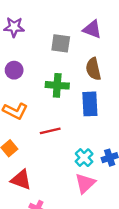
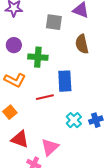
green cross: (57, 85) -> (38, 57), moved
blue rectangle: (90, 104) -> (65, 81), moved
pink triangle: (85, 183) -> (50, 147), moved

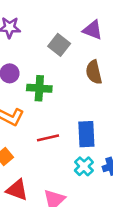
gray square: (54, 22) -> (59, 45), turned 30
blue rectangle: (65, 81) -> (86, 134), moved

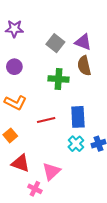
purple triangle: (93, 30) -> (83, 42), moved
green cross: (39, 88) -> (58, 79), moved

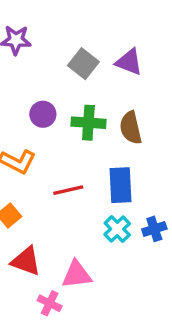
brown semicircle: (84, 66) -> (131, 128), moved
purple circle: (14, 67) -> (43, 114), moved
pink triangle: (51, 171) -> (77, 275), turned 36

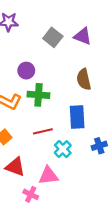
green cross: (88, 123) -> (38, 95), moved
red line: (68, 190) -> (43, 131), moved
cyan cross: (117, 229) -> (63, 149), moved

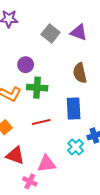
cyan cross: (63, 149) -> (76, 147), moved

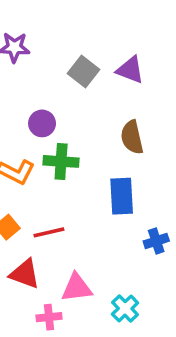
red line: (41, 122) -> (49, 232), moved
cyan cross: (76, 147) -> (125, 308), moved
pink cross: (30, 181) -> (49, 317), turned -32

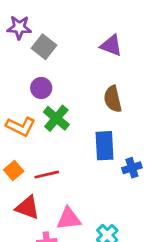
gray square: (84, 72) -> (44, 47), moved
green cross: (61, 161) -> (56, 118), turned 36
blue cross: (156, 241) -> (132, 168), moved

